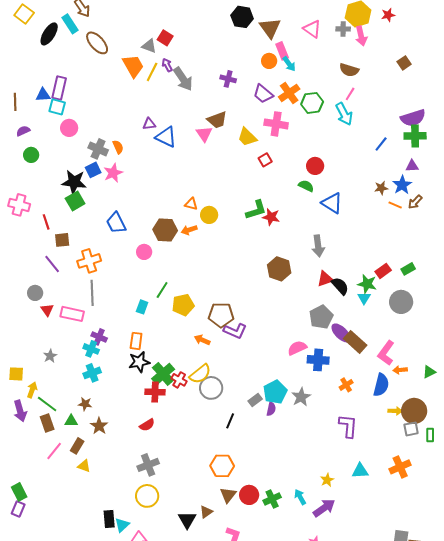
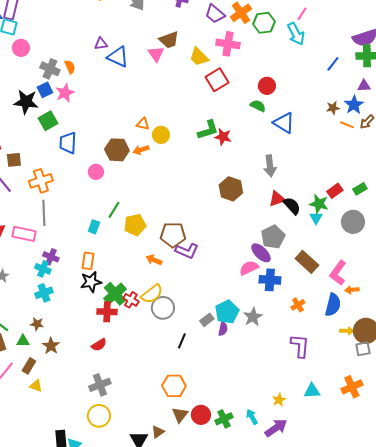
red square: (265, 160) -> (217, 80), size x1.6
green square: (75, 201) -> (48, 121), moved
blue trapezoid: (116, 223) -> (68, 143), turned 30
purple ellipse: (341, 333) -> (261, 253), moved

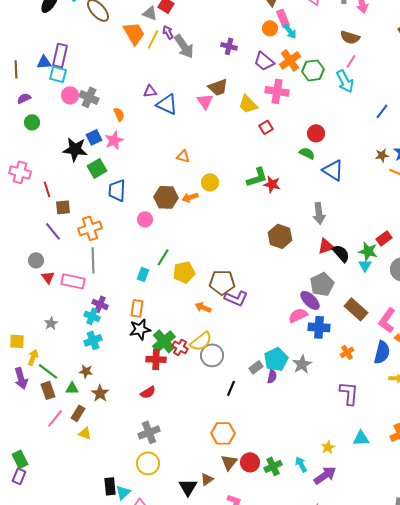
gray cross: (50, 69) -> (89, 97), moved
red square: (217, 80) -> (266, 127), size x0.6
orange triangle: (143, 124) -> (183, 156), moved

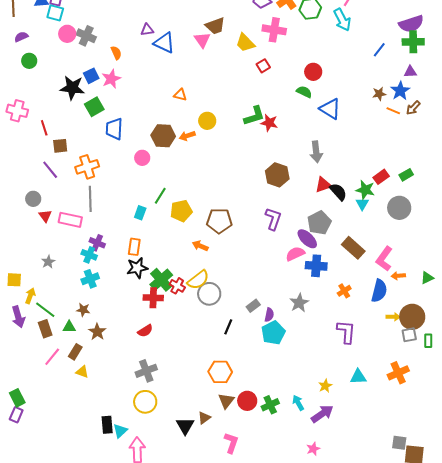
purple L-shape: (236, 298) -> (273, 219), moved, turned -95
cyan pentagon: (276, 359) -> (273, 333), moved

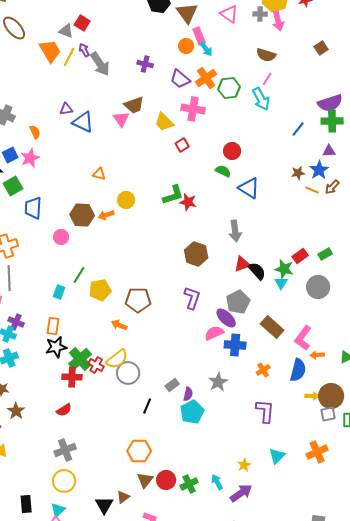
cyan triangle: (358, 377) -> (277, 456), turned -42
cyan triangle: (120, 431) -> (58, 510), moved

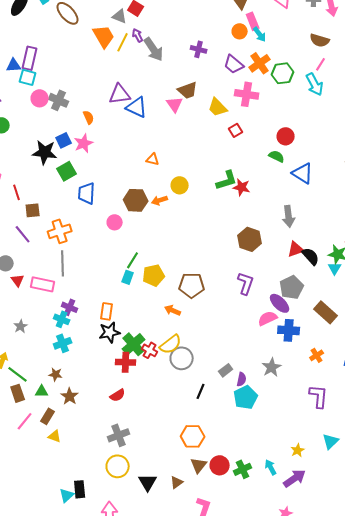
purple triangle: (66, 109) -> (120, 94), size x1.6
cyan rectangle: (59, 292) -> (128, 277), moved
black triangle: (104, 505) -> (148, 482), moved
cyan triangle: (58, 510) -> (67, 495), moved

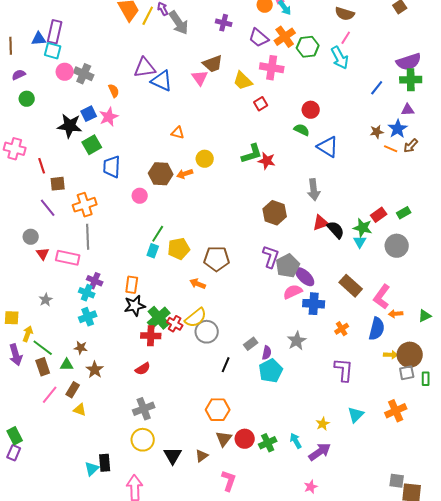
gray pentagon: (292, 287) -> (288, 266), moved

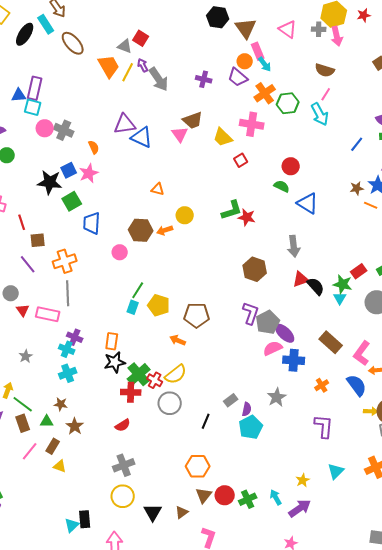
purple trapezoid: (259, 38) -> (238, 77), moved
yellow pentagon: (179, 249) -> (159, 305), turned 30
blue semicircle: (377, 329) -> (357, 385), turned -50
gray circle: (207, 332) -> (170, 403), moved

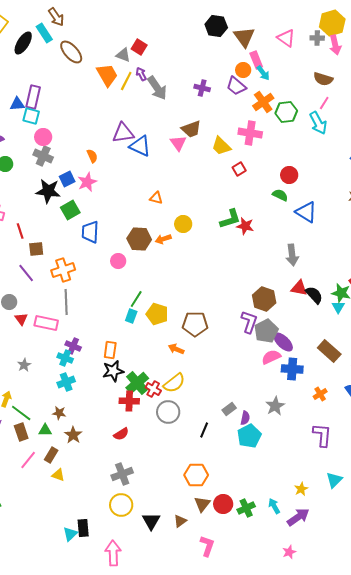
gray cross: (64, 130) -> (43, 156), moved
brown hexagon: (255, 269) -> (264, 299), moved
red triangle: (301, 279) -> (299, 288), turned 30

